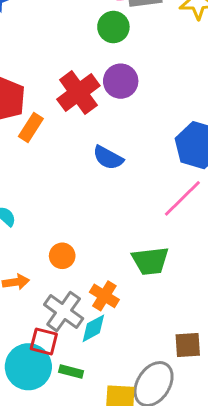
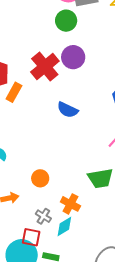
gray cross: (64, 312) -> (43, 216), size x0.6

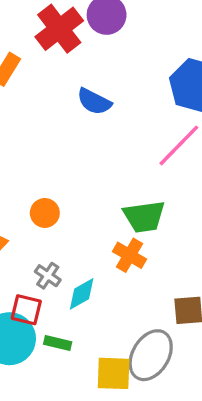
orange cross: (70, 204) -> (129, 255), moved

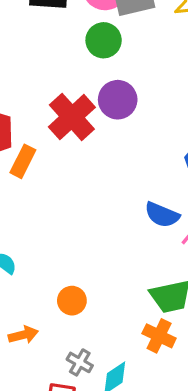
blue semicircle: (94, 102) -> (162, 215), moved

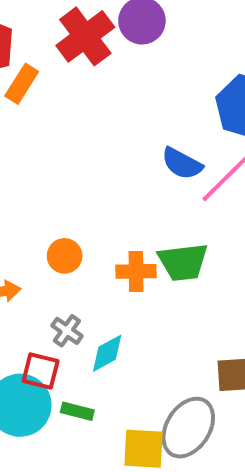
orange cross: (159, 336) -> (136, 271), moved, turned -32

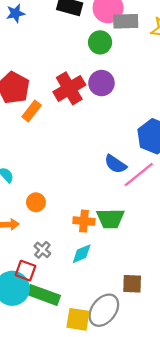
orange circle: (65, 256) -> (36, 202), moved
cyan diamond: (107, 353) -> (82, 254), moved
green rectangle: (77, 411) -> (44, 295), size x1.8

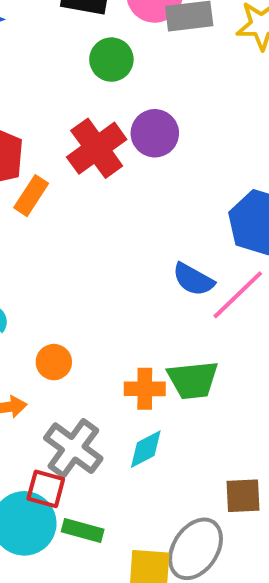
green circle: (100, 42) -> (111, 60), moved
gray cross: (42, 250) -> (73, 448), size x1.8
green rectangle: (44, 295) -> (83, 531), size x0.7

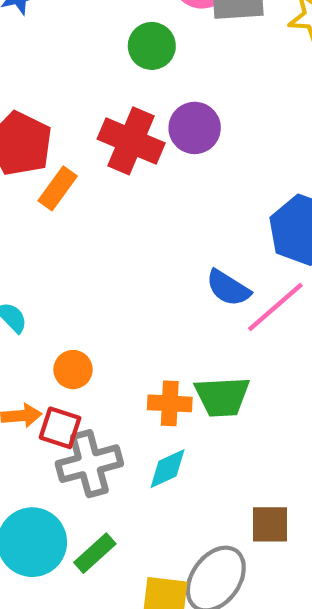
red cross: (97, 148) -> (131, 141), turned -34
gray cross: (73, 448) -> (89, 464), turned 36
red square: (46, 489) -> (60, 428), moved
green rectangle: (83, 531) -> (95, 553), turned -60

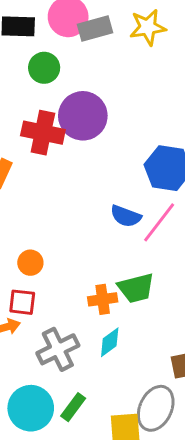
purple circle: (195, 128) -> (83, 116), size x1.4
orange circle: (73, 370) -> (30, 263), moved
red square: (60, 428) -> (22, 302), moved

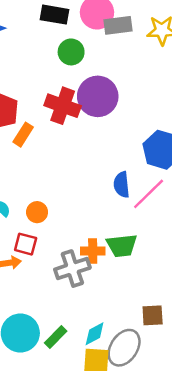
blue semicircle: (126, 216) -> (122, 185), turned 55
cyan diamond: (110, 342) -> (95, 334), moved
gray cross: (58, 349) -> (72, 269), moved

